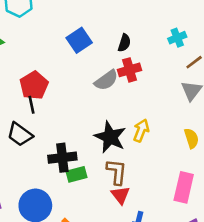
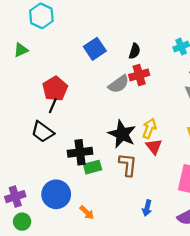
black line: (31, 105) -> (53, 106), turned 35
red triangle: (120, 195) -> (154, 147), moved

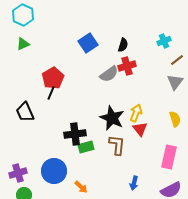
cyan hexagon: (41, 16) -> (23, 15), moved
black trapezoid: (43, 132) -> (25, 112), moved, turned 30

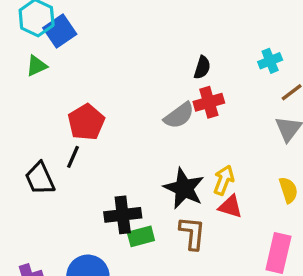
blue square: (88, 43) -> (60, 31), moved
black line: (51, 93) -> (73, 157), moved
red triangle: (140, 129) -> (230, 207), turned -35

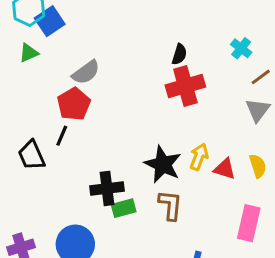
cyan cross: (270, 61) -> (241, 48), turned -30
red cross: (209, 102) -> (185, 86), size x1.4
gray semicircle: (179, 115) -> (86, 72), moved
red triangle: (230, 207) -> (225, 169), moved

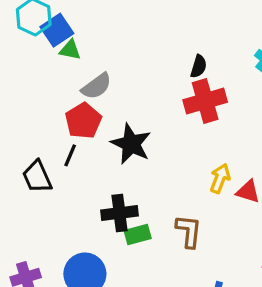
green triangle: (29, 53) -> (70, 50), moved, turned 35
black star: (163, 164) -> (131, 144), moved

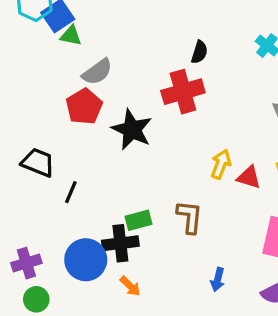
red cross: (205, 101) -> (183, 92), moved
black line: (70, 155) -> (71, 192), moved
black trapezoid: (37, 177) -> (38, 163), turned 136
black cross: (119, 213) -> (120, 243), moved

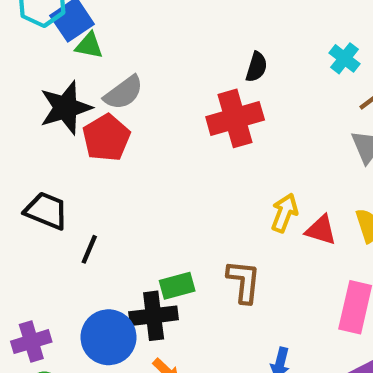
black star: (132, 130) -> (66, 108), moved, turned 30

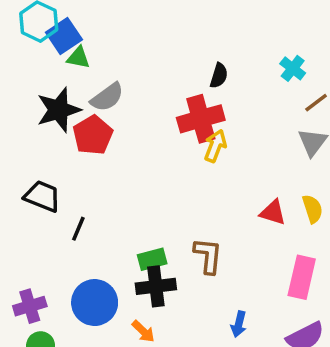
yellow arrow: (284, 213) -> (215, 146), moved
black cross: (154, 316) -> (156, 286), moved

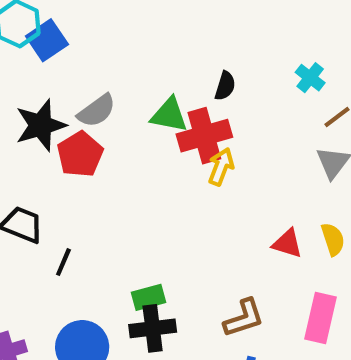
green triangle: (78, 58) -> (169, 115), moved, size x1.4
brown L-shape: (208, 256) -> (244, 318), moved, turned 66

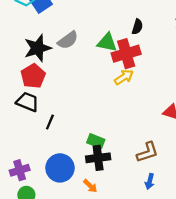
red pentagon: (80, 154) -> (33, 76), moved
yellow arrow: (221, 167) -> (124, 77), moved, turned 36
green rectangle: (148, 297) -> (96, 141), turned 36

